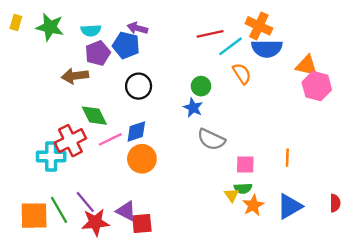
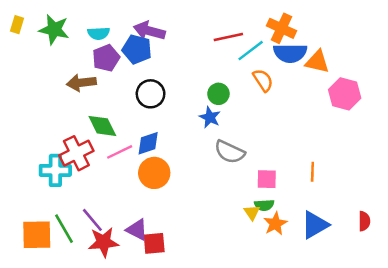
purple arrow: (137, 28) -> (149, 31), size x1.4
orange triangle: (307, 66) -> (317, 62), moved

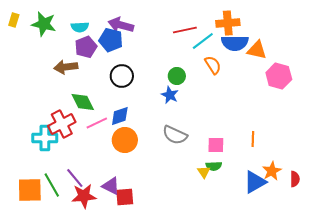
orange cross: (282, 28) -> (228, 23), turned -30
gray semicircle: (230, 152) -> (175, 135), moved
orange star: (275, 224) -> (272, 171), moved

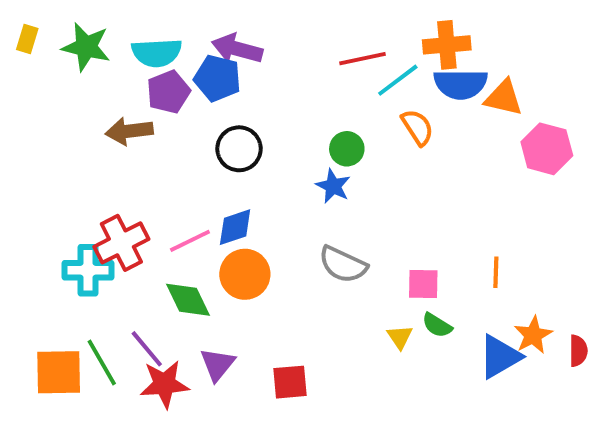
cyan semicircle: (80, 27) -> (157, 53), size x1.4
green diamond: (83, 102) -> (188, 300), moved
green semicircle: (214, 166) -> (437, 325), moved, turned 35
purple triangle: (111, 186) -> (217, 364), turned 42
red square: (125, 197) -> (290, 382), moved

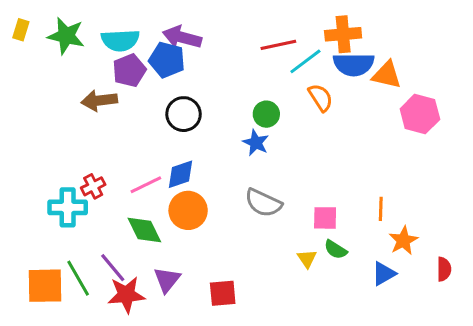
red cross: (121, 243) -> (93, 186), size x0.6
orange star: (533, 335) -> (403, 241), moved
blue triangle: (500, 357) -> (384, 274), size x0.7

